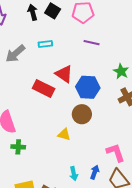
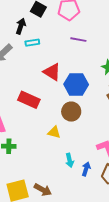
black arrow: (33, 12) -> (21, 26), moved, turned 35
red rectangle: (44, 89) -> (29, 100), moved
cyan arrow: (74, 174) -> (70, 160), moved

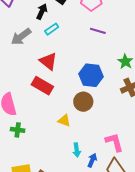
cyan rectangle: (32, 43) -> (52, 29), turned -32
red triangle: (52, 72) -> (48, 61), moved

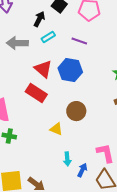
purple line: (98, 31) -> (79, 41), moved
gray arrow: (21, 37) -> (17, 43), turned 35
blue hexagon: (91, 75) -> (70, 70), moved

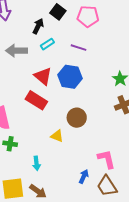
cyan arrow: (67, 159) -> (36, 163), moved

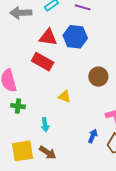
red triangle: (43, 76) -> (48, 37), turned -30
brown circle: (77, 118) -> (98, 77), moved

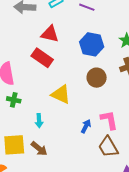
blue hexagon: (75, 37) -> (92, 44), moved
yellow triangle: (65, 96) -> (61, 94), size x1.5
blue arrow: (93, 136) -> (86, 126), moved

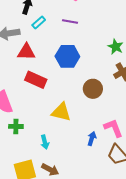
red triangle: (50, 34) -> (26, 52), moved
blue hexagon: (92, 44) -> (67, 56), moved

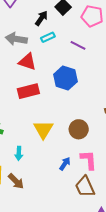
red rectangle: (36, 80) -> (28, 91), turned -55
brown circle: (93, 89) -> (79, 129), moved
yellow triangle: (61, 112) -> (43, 129), turned 30

